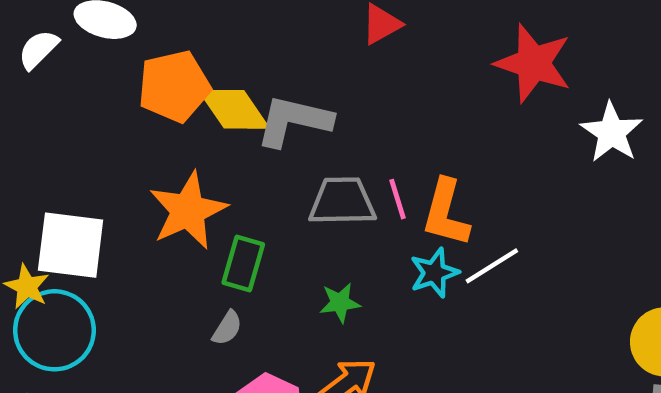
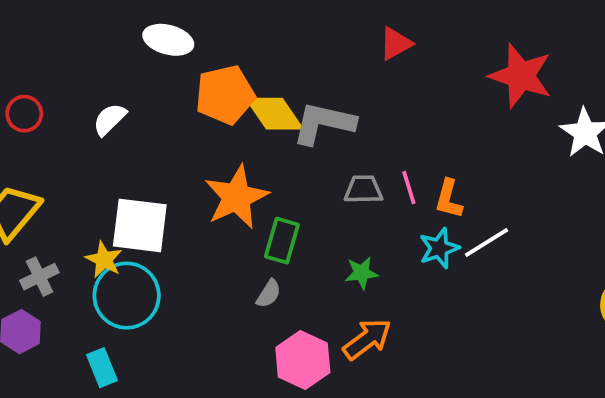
white semicircle: (38, 49) -> (110, 119), moved
gray trapezoid: (342, 201) -> (363, 189), size x0.7
orange L-shape: (446, 213) -> (449, 199), size x0.7

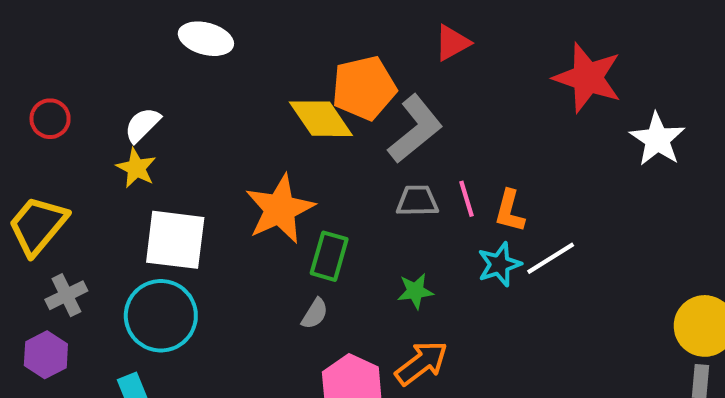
orange pentagon: (225, 95) -> (364, 88), moved
gray L-shape: (324, 123) -> (415, 129), moved, turned 128
yellow star: (104, 260) -> (136, 168), moved

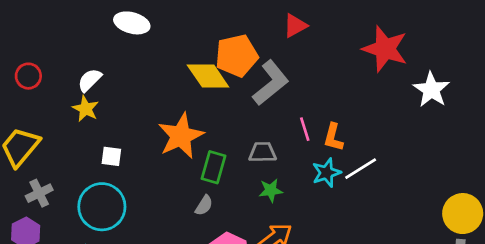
gray trapezoid: (417, 201) -> (263, 152), moved
white square: (175, 240) -> (111, 156), size x0.5

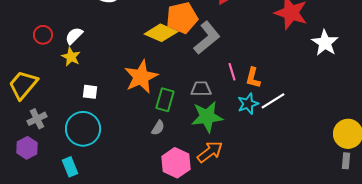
red circle: (28, 76) -> (43, 35), moved
yellow diamond: (208, 76) -> (161, 33), turned -32
green star: (271, 190) -> (207, 117), size x1.8

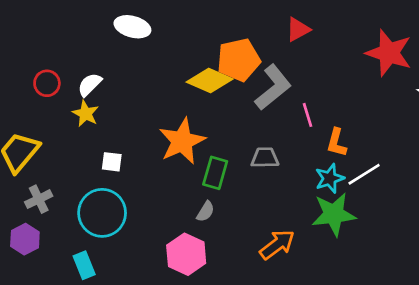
pink line: (232, 72) -> (308, 115), moved
green star: (207, 117) -> (334, 214), moved
pink hexagon: (176, 163) -> (186, 254), moved

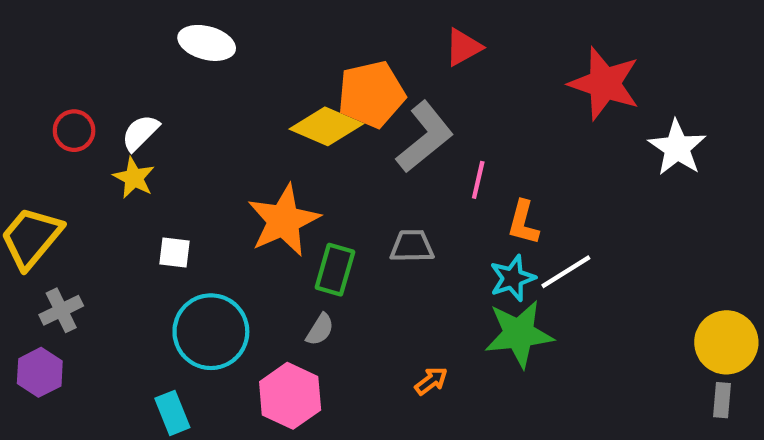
pink line: (308, 115) -> (478, 180), turned 30
cyan circle: (102, 213) -> (211, 332), moved
orange arrow: (277, 245) -> (431, 381), size x0.6
cyan rectangle: (84, 265) -> (172, 413), moved

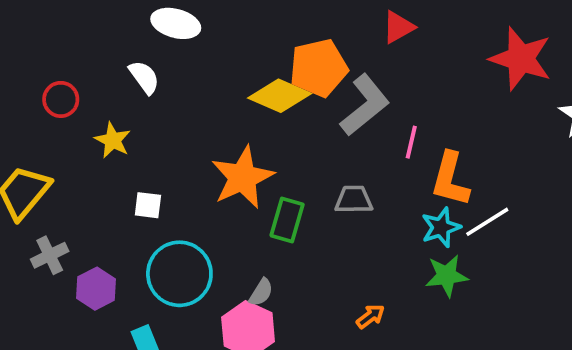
white semicircle: (140, 133) -> (144, 77), moved, turned 99
orange L-shape: (523, 223) -> (450, 179), size x1.4
gray semicircle: (320, 330) -> (261, 292), moved
green star: (519, 334) -> (447, 276), size x0.7
purple hexagon: (40, 372) -> (96, 289), moved

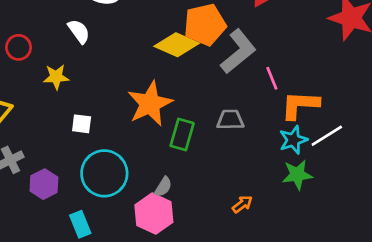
yellow star: (113, 140) -> (56, 77), turned -30
pink line: (411, 142) -> (272, 78), turned -35
orange L-shape: (450, 179) -> (300, 105), turned 78

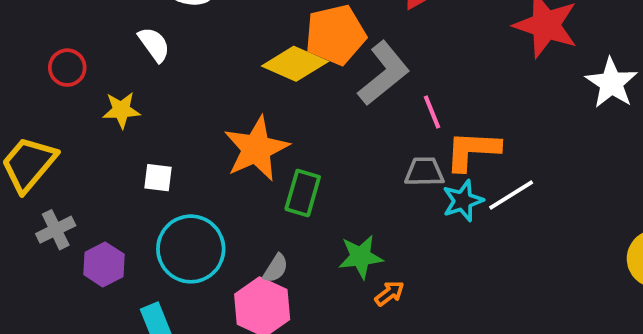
gray trapezoid: (230, 120) -> (424, 172), moved
green star: (297, 175) -> (361, 257), moved

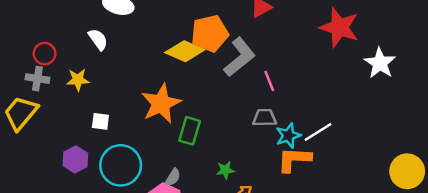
orange L-shape: (472, 151) -> (294, 159), moved
gray cross: (56, 230) -> (37, 79), moved, turned 35
green star: (361, 257) -> (225, 170), size x0.7
purple hexagon: (104, 264) -> (75, 159), moved

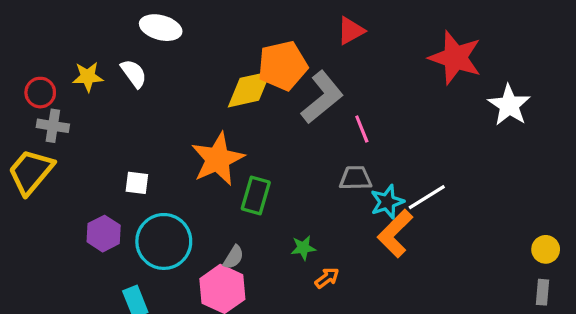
yellow diamond: (185, 51) -> (249, 89), turned -36
red circle: (45, 54) -> (40, 93), moved
yellow star: (78, 80) -> (88, 77), moved
orange L-shape: (294, 159) -> (395, 234), turned -48
yellow circle: (407, 171) -> (546, 249), size x0.6

